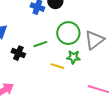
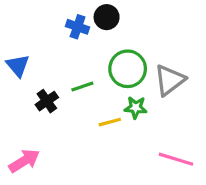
black cross: (18, 53) -> (47, 101), turned 32
yellow line: (57, 66) -> (110, 122), turned -32

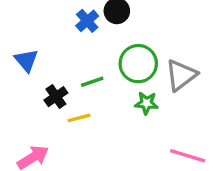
blue cross: (78, 27) -> (87, 21), turned 30
yellow line: (110, 122) -> (79, 118), moved

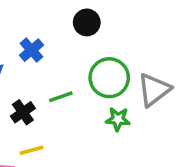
blue cross: (87, 21) -> (32, 50), moved
yellow line: (79, 118) -> (32, 150), moved

